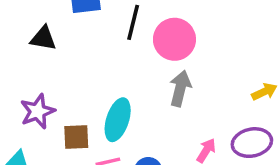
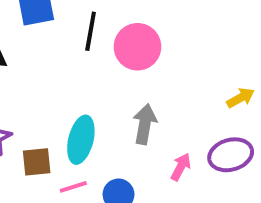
gray arrow: (180, 88) -> (145, 124), moved

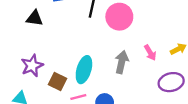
brown square: (37, 162) -> (58, 81), turned 30
pink arrow: (181, 167) -> (150, 53), moved, turned 119

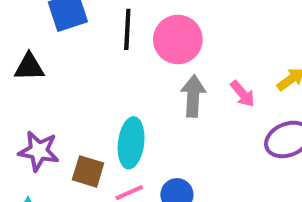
gray arrow: (122, 62) -> (193, 96), moved
purple star: (32, 66) -> (39, 151), turned -30

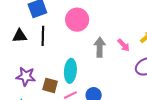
black line: (127, 29) -> (43, 36), moved
pink circle: (178, 39) -> (77, 20), moved

